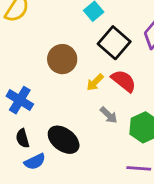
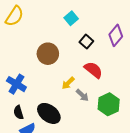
black square: (114, 43) -> (86, 42), size x0.6
yellow arrow: (95, 82) -> (68, 83), moved

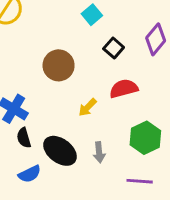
red semicircle: (93, 70) -> (124, 89), turned -54
gray arrow: (82, 95) -> (99, 152), moved, turned 40
black semicircle: (18, 112) -> (24, 138), moved

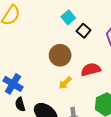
black square: (114, 48) -> (84, 31), moved
brown circle: (59, 65) -> (60, 55), moved

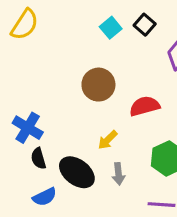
black square: (84, 31) -> (145, 25), moved
yellow arrow: (65, 83) -> (108, 140), moved

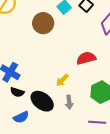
brown circle: (98, 85) -> (43, 23), moved
black semicircle: (38, 158) -> (17, 92), turned -56

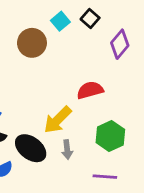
yellow arrow: (62, 80) -> (58, 120), size x1.6

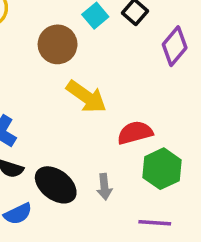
red semicircle: (90, 90) -> (135, 133), moved
yellow arrow: (58, 120) -> (86, 97), moved, turned -100

